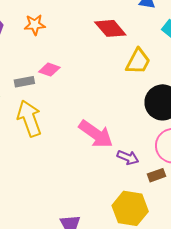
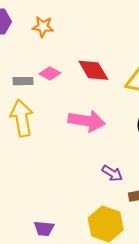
red diamond: (110, 28) -> (93, 70), moved
pink arrow: (96, 134) -> (87, 121), moved, turned -36

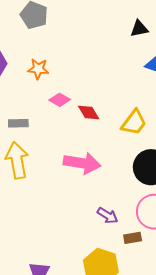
red diamond: (93, 70) -> (89, 112), size x0.7
pink diamond: (50, 73) -> (60, 100), moved

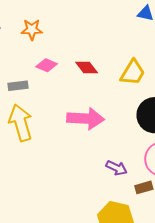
pink diamond: (60, 100) -> (47, 65), moved

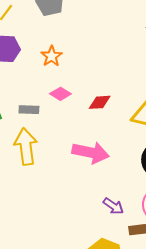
orange star: (32, 30) -> (51, 56), turned 30
red diamond: (87, 67) -> (100, 102), turned -65

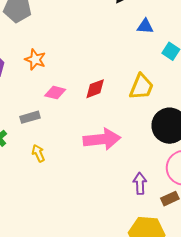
yellow arrow: (26, 147) -> (38, 153), size x0.5
purple arrow: (113, 206) -> (140, 183), turned -110

